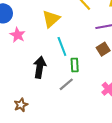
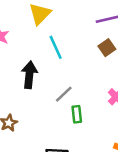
green rectangle: (75, 65) -> (77, 114), moved

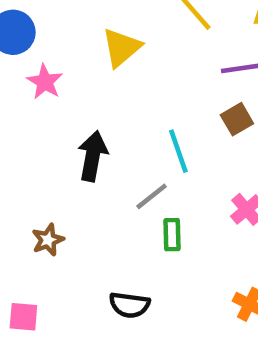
cyan line: (56, 47) -> (178, 151), moved

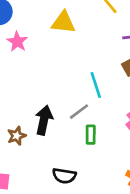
yellow triangle: (121, 48) -> (63, 22), turned 45
black arrow: (93, 156) -> (44, 120), moved

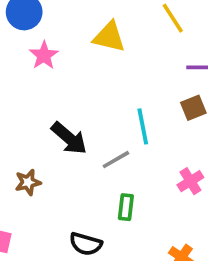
black arrow: (44, 120) -> (69, 138), moved, turned 112
green rectangle: (91, 135) -> (126, 207), moved

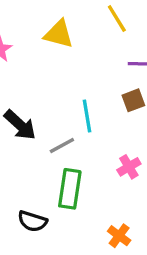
green rectangle: (126, 207) -> (70, 189), size x1.6

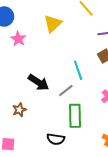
yellow triangle: (59, 34) -> (53, 24), turned -48

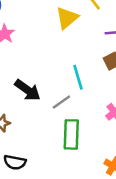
yellow triangle: (53, 24) -> (67, 18), moved
black semicircle: (56, 139) -> (15, 162), moved

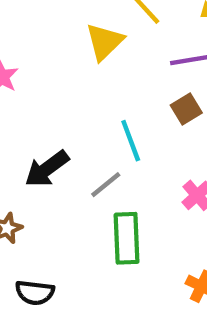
black arrow: (27, 90) -> (47, 169), turned 112

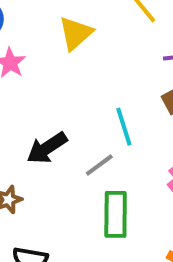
yellow triangle: (104, 42) -> (76, 33), moved

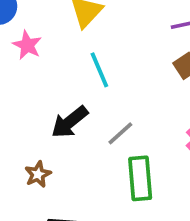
cyan line: (124, 127) -> (99, 70), moved

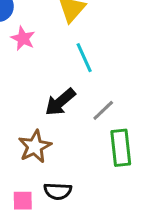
brown star: (38, 174) -> (35, 147), size x1.5

